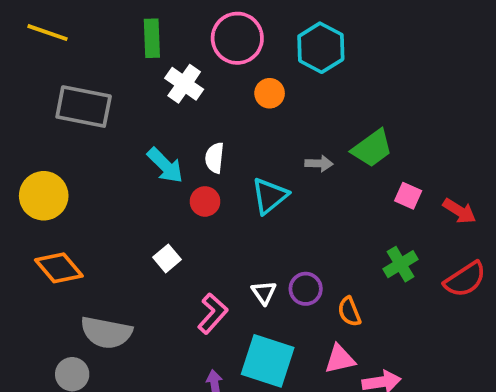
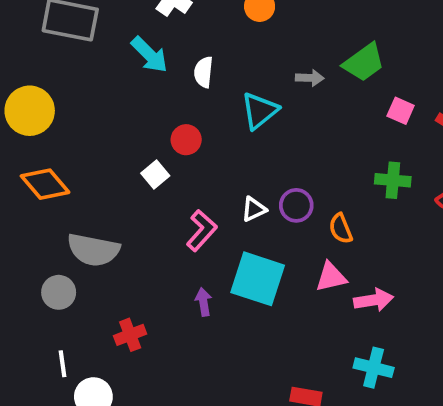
cyan arrow: (165, 165) -> (149, 55), moved
red circle: (205, 201) -> (186, 140), moved
green cross: (401, 264) -> (393, 180), turned 36
white triangle: (264, 293) -> (254, 209), turned 40

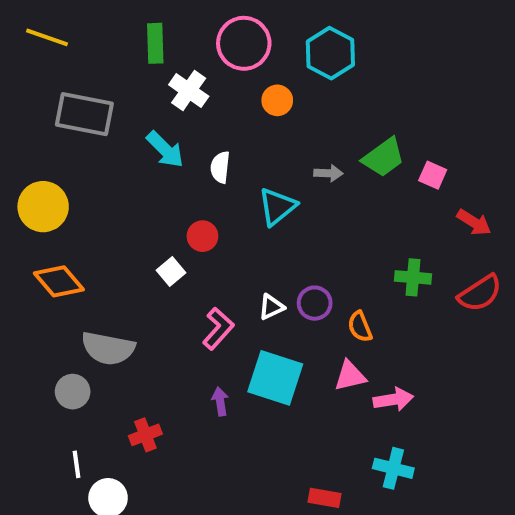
pink square: (401, 111) -> (433, 175), moved

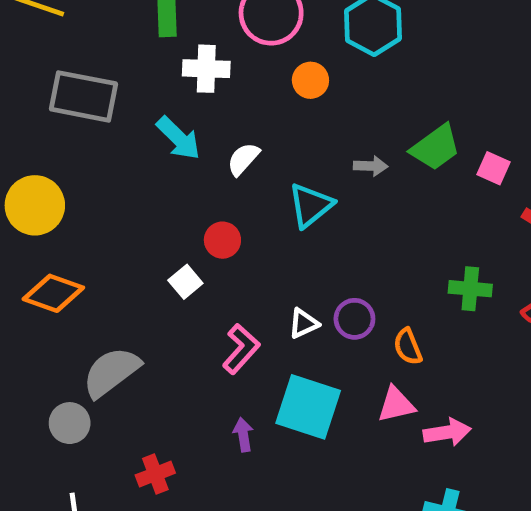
white cross: (189, 91) -> (206, 69), turned -33
white semicircle: (220, 167) -> (243, 159), turned 36
orange diamond: (59, 281) -> (53, 293), turned -30
gray semicircle: (108, 348) -> (111, 372), turned 132

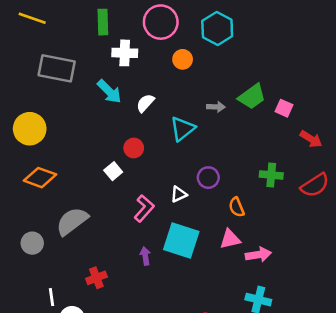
purple circle: (354, 319) -> (208, 178), moved
gray circle: (70, 423) -> (32, 243), moved

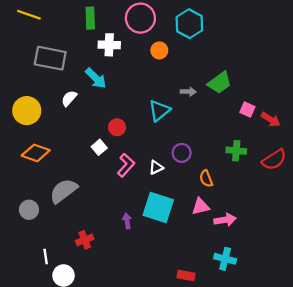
white semicircle: (145, 103) -> (69, 98), moved
pink square: (284, 108) -> (247, 109), moved
pink L-shape: (144, 208) -> (126, 165), moved

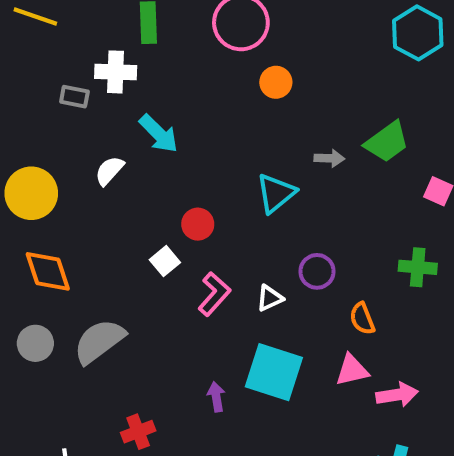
cyan hexagon: (189, 24) -> (418, 33), moved
white cross: (109, 45) -> (116, 72), moved
gray rectangle: (50, 58) -> (74, 97), size x0.5
orange diamond: (36, 153) -> (48, 271), turned 52
gray circle: (29, 210) -> (35, 343), moved

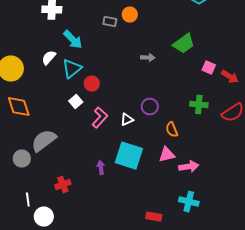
gray rectangle: (74, 97) -> (110, 22), moved
gray arrow: (329, 158) -> (148, 58), moved
cyan triangle: (276, 193) -> (72, 69), moved
gray circle: (35, 343) -> (22, 159), moved

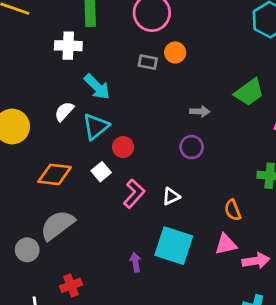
orange diamond: (19, 107) -> (55, 174), moved, turned -65
purple circle: (150, 107) -> (192, 147), moved
red cross: (63, 185) -> (71, 285), moved

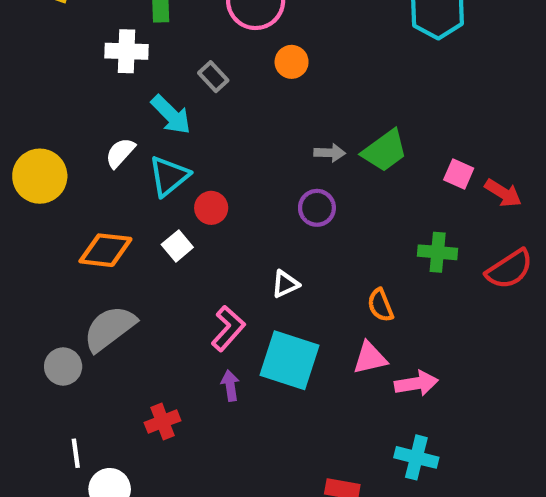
gray rectangle: (148, 62) -> (213, 77), moved, turned 36
green trapezoid: (249, 92) -> (385, 151), moved
pink L-shape: (134, 194) -> (228, 328), moved
red cross: (71, 285) -> (163, 422), moved

